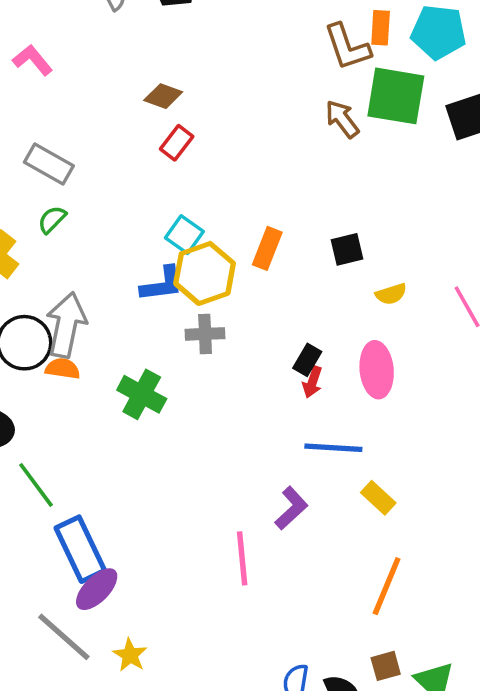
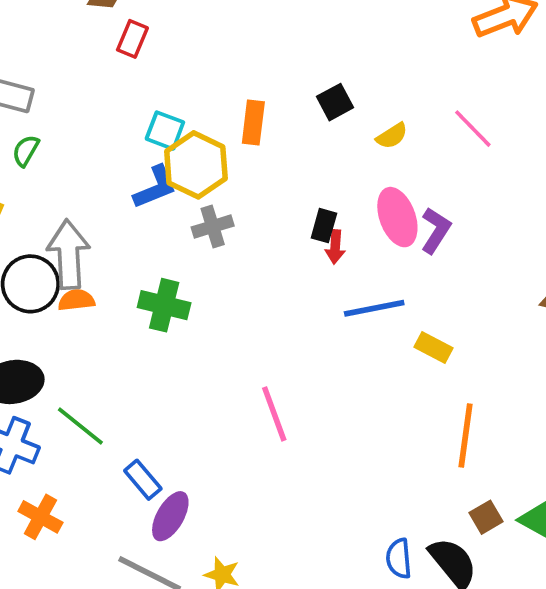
purple L-shape: (291, 508) -> (436, 230), moved
blue rectangle: (80, 549) -> (143, 480), size x0.6
pink line: (242, 558) -> (274, 414), moved

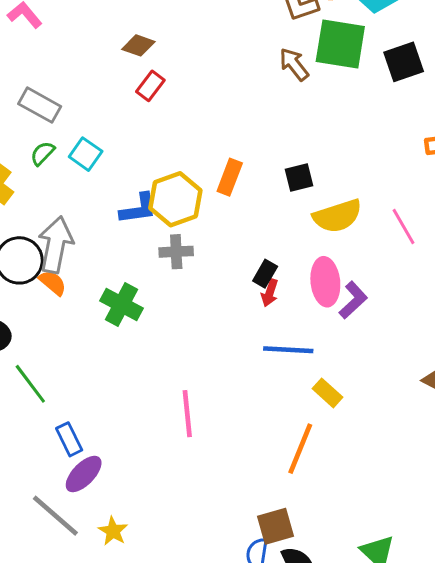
cyan square: (165, 131) -> (86, 154), moved
yellow semicircle: (392, 136) -> (337, 216), size x1.8
orange semicircle: (76, 300) -> (53, 283), turned 32
orange line: (466, 435) -> (300, 449), moved
brown square: (486, 517) -> (275, 526), moved, size x1.4

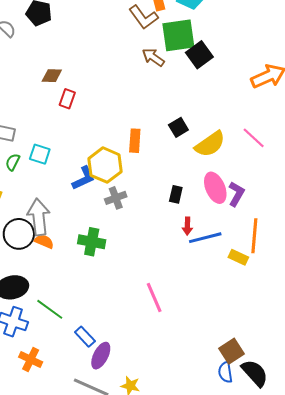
black square: (404, 62) -> (199, 55), moved
red arrow: (270, 293) -> (187, 226), moved
orange line: (300, 449) -> (254, 236), moved

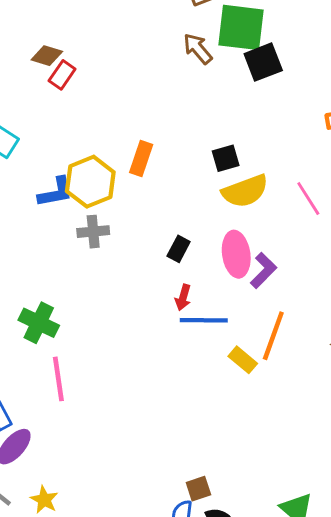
brown diamond: (52, 76) -> (47, 56), moved
black square: (178, 127) -> (226, 158), moved
green cross: (92, 242) -> (39, 323), moved
pink line: (154, 297) -> (58, 379), moved
brown square: (231, 351) -> (198, 489), size x0.7

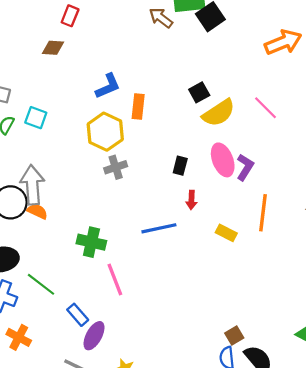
red rectangle: (62, 75) -> (70, 16), moved
blue L-shape: (56, 192) -> (108, 86), moved
blue line: (204, 320) -> (159, 228), moved
yellow rectangle: (243, 360) -> (226, 233), moved

